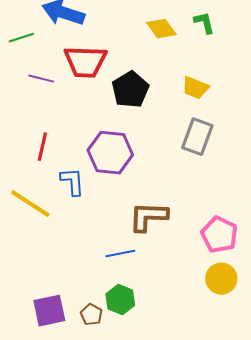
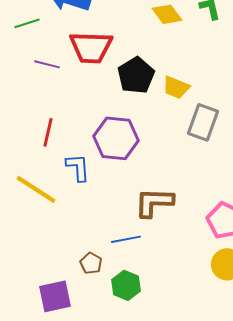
yellow trapezoid: (195, 88) -> (176, 87), moved
brown pentagon: (91, 315) -> (91, 263), moved

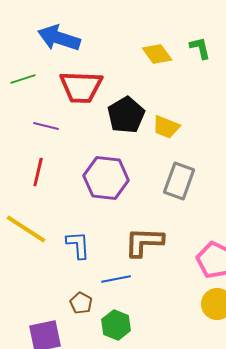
green line: (27, 23) -> (23, 79), moved
purple line: (47, 64) -> (46, 126), moved
gray rectangle: (203, 122) -> (179, 181), moved
blue L-shape: (78, 167) -> (78, 245), moved

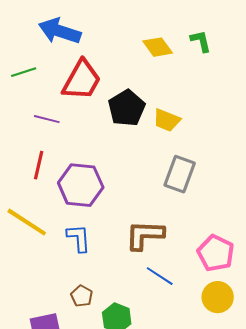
red trapezoid: (81, 87) -> (82, 80), turned -63
purple hexagon: (106, 178) -> (81, 185), moved
blue line: (116, 279) -> (160, 276), moved, turned 44

